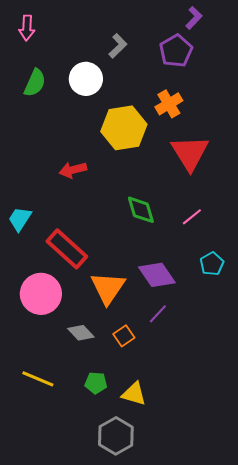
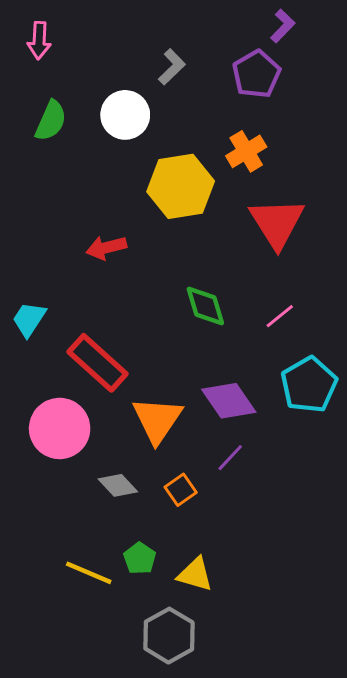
cyan pentagon: (212, 264) -> (309, 385), size x1.6
yellow line: (38, 379) -> (89, 573), moved
green pentagon: (96, 383) -> (140, 558), turned 30

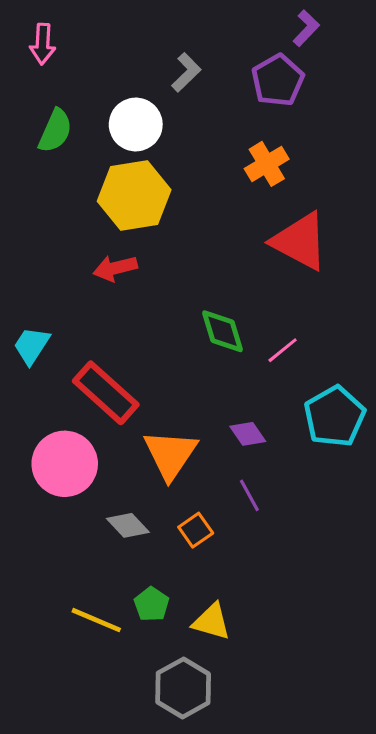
yellow hexagon: (181, 186) -> (134, 196), moved
red triangle: (277, 223) -> (300, 241), turned -30
pink line: (280, 316) -> (283, 350), moved
purple diamond: (229, 401) -> (248, 434), size x0.6
purple line: (230, 458) -> (249, 495), turned -72

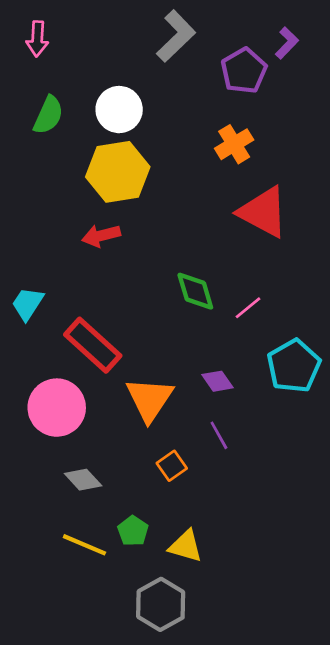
purple L-shape: (306, 28) -> (287, 43), moved
gray L-shape: (186, 72) -> (176, 36), moved, size x1.5
gray diamond: (128, 525) -> (83, 480), moved

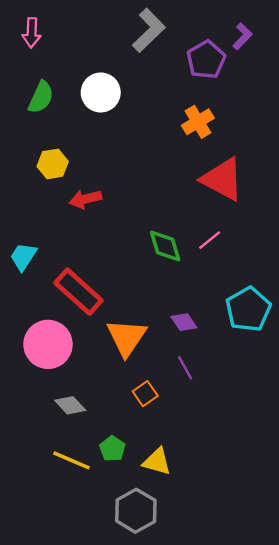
yellow hexagon: (118, 172) -> (53, 164), moved, size x0.6
pink line: (248, 308) -> (210, 240), moved

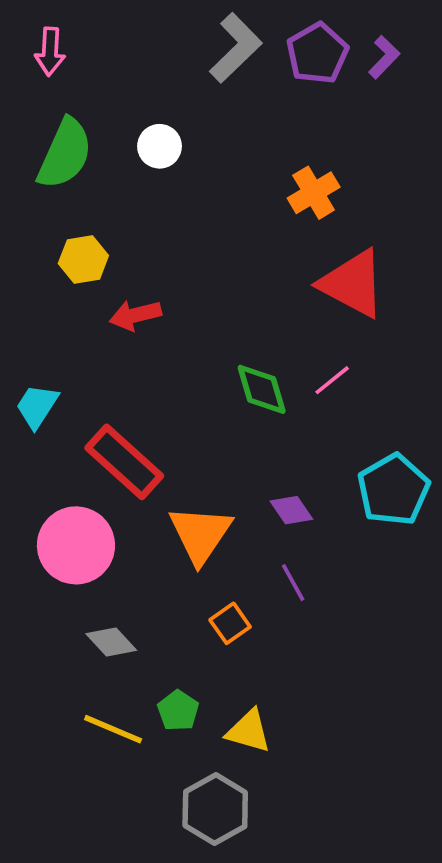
purple pentagon: (206, 60) -> (317, 53), moved
white circle: (101, 92) -> (160, 146), size x0.7
green semicircle: (41, 97) -> (65, 154), size x1.4

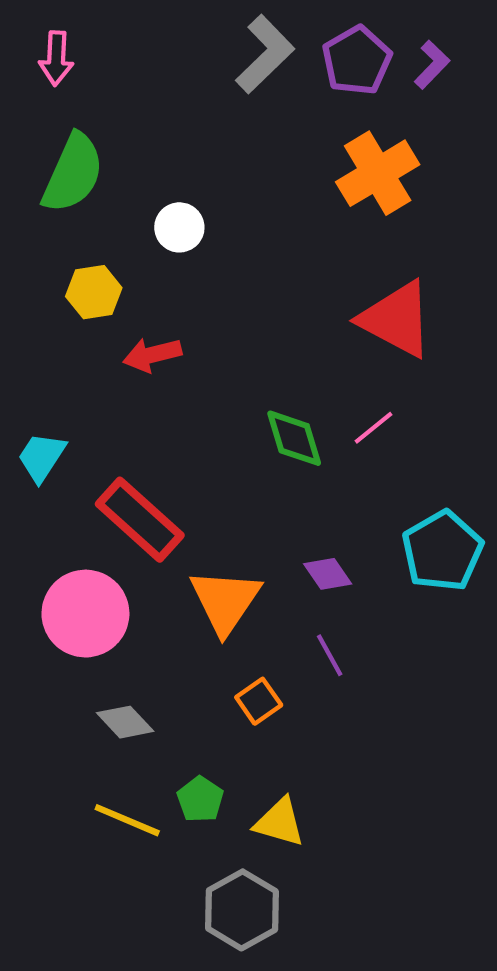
white circle: (160, 146) -> (179, 227), moved
orange cross: (314, 193) -> (378, 173), moved, size x1.4

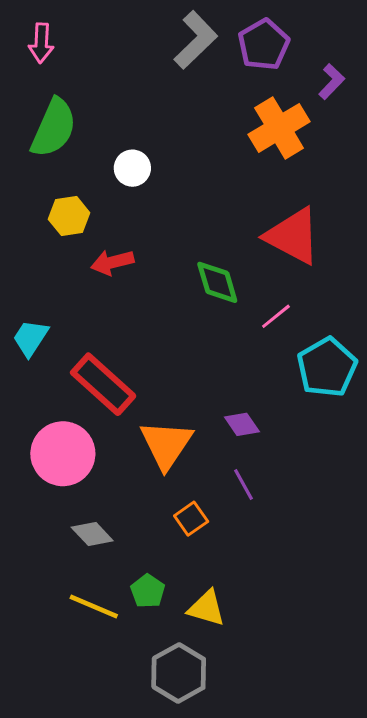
purple L-shape: (432, 65) -> (332, 82), moved
green diamond: (294, 438) -> (217, 282), moved
cyan pentagon: (442, 551) -> (327, 367), moved

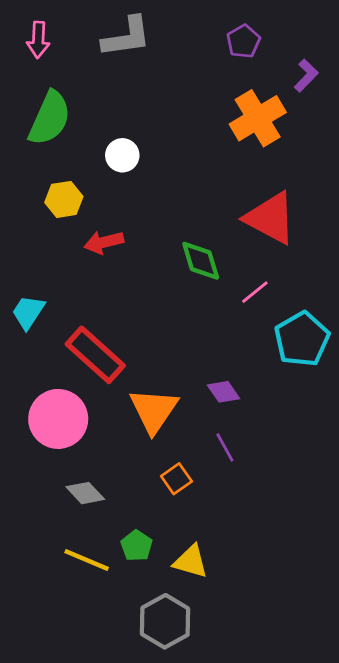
gray L-shape: (196, 40) -> (127, 37), moved, turned 36
purple pentagon: (264, 45) -> (243, 41), size x0.7

